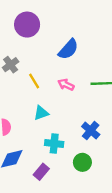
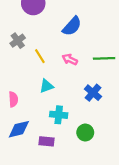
blue cross: (91, 131) -> (93, 93), moved
purple rectangle: (41, 172) -> (47, 141), turned 56

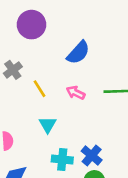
cyan triangle: (47, 86) -> (48, 125), turned -40
blue cross: (93, 93) -> (92, 156), moved

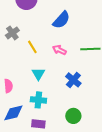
blue cross: (92, 156) -> (73, 80), moved
cyan cross: (62, 160) -> (38, 100), moved

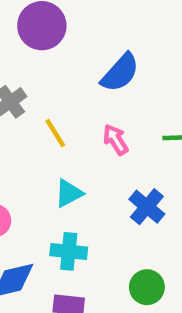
pink arrow: (59, 50) -> (116, 140), turned 32
cyan triangle: (38, 74) -> (69, 193), turned 32

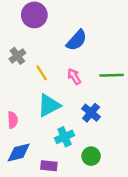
cyan triangle: (69, 193) -> (49, 105), size x1.5
cyan cross: (69, 251) -> (65, 137), moved, turned -30

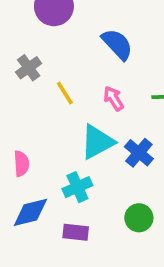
blue semicircle: (77, 40) -> (117, 44), turned -85
cyan triangle: (49, 105) -> (97, 142), moved
cyan cross: (65, 137) -> (77, 187), moved

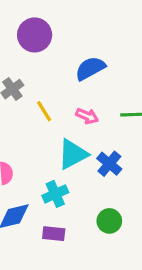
blue semicircle: (117, 44) -> (90, 68), turned -76
pink arrow: (114, 98) -> (87, 116), turned 145

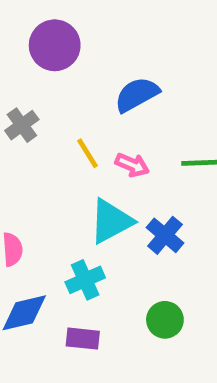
yellow line: (44, 111) -> (88, 153), moved

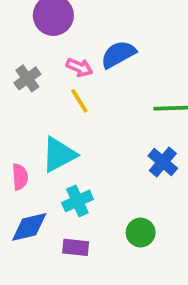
pink arrow: (132, 165) -> (79, 67), moved
cyan triangle: (111, 221) -> (59, 155), moved
blue cross: (165, 235) -> (163, 162), moved

